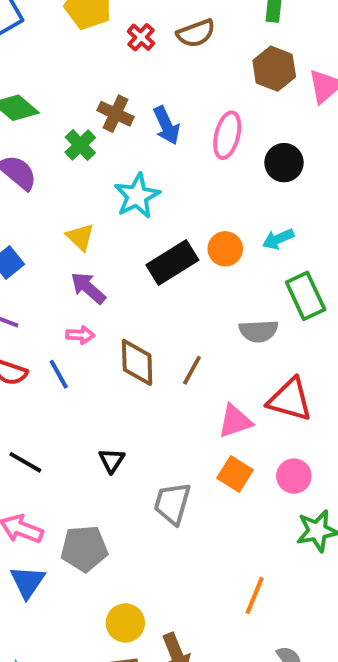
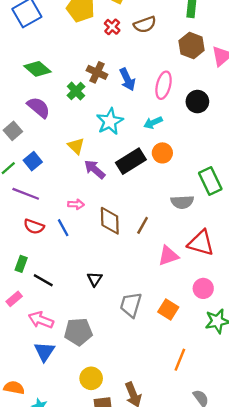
cyan arrow: (278, 239) -> (153, 123), moved
purple arrow: (88, 288) -> (95, 169), moved
orange square: (235, 474) -> (168, 309), moved
yellow circle: (125, 623) -> (91, 378), moved

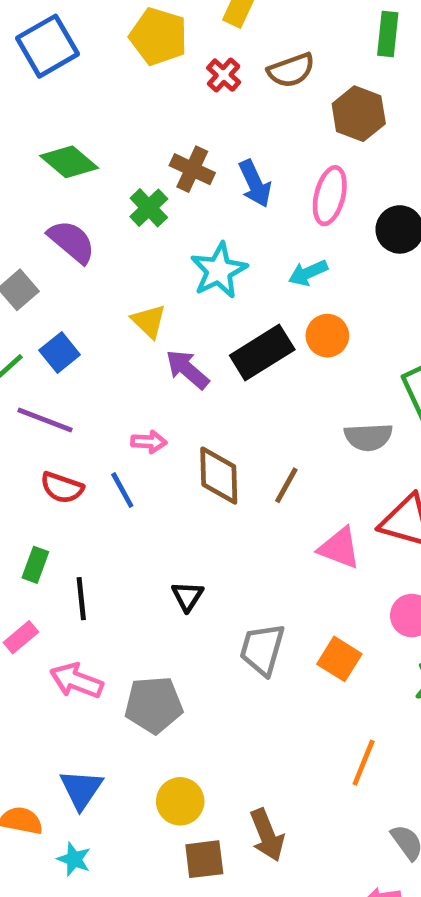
brown hexagon: (192, 46) -> (359, 114), moved
pink triangle: (168, 256) -> (339, 548), turned 40
black line: (43, 280) -> (81, 599), turned 54
blue triangle: (44, 351) -> (81, 789), moved

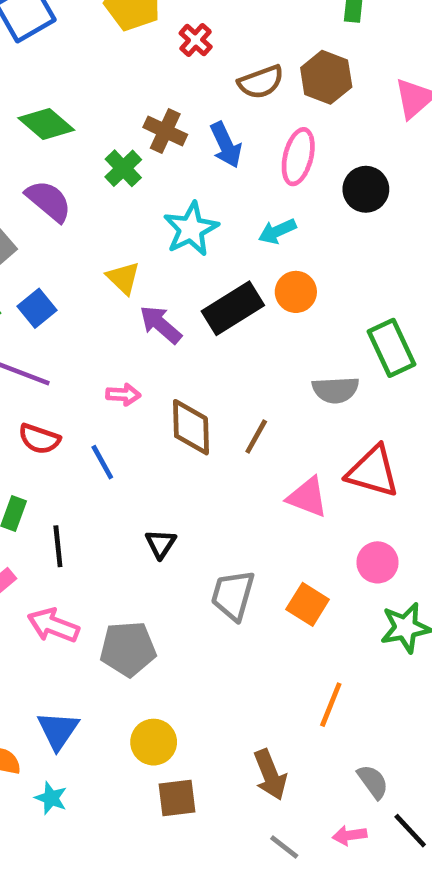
brown semicircle: (291, 70) -> (261, 82), moved
blue line: (122, 490) -> (102, 462), moved
brown arrow: (267, 835) -> (270, 775), moved

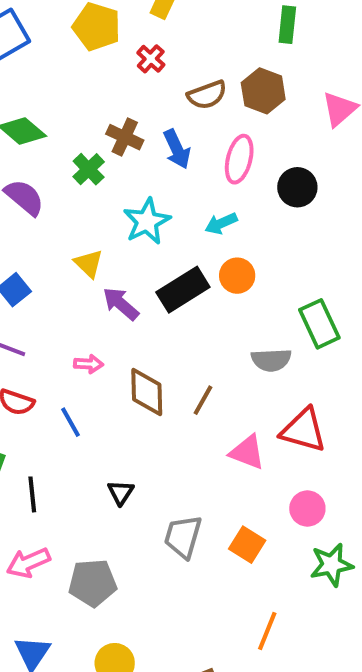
pink arrow: (53, 625) -> (28, 563), turned -45

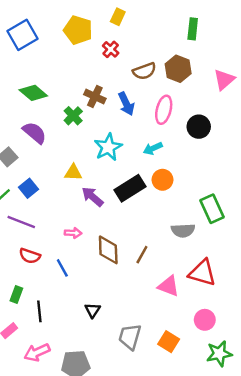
yellow triangle: (89, 264) -> (73, 173), turned -42

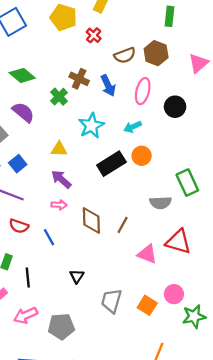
purple arrow: (92, 197) -> (61, 179), moved
pink circle: (205, 320) -> (174, 294), moved

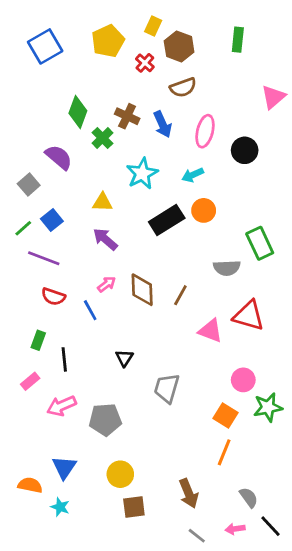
yellow pentagon: (63, 17) -> (108, 41), turned 30
brown hexagon: (156, 53) -> (179, 46), moved
green diamond: (22, 75) -> (78, 112), moved, turned 70
pink arrow: (59, 205) -> (107, 284), moved, turned -40
orange square: (147, 305) -> (225, 415), moved

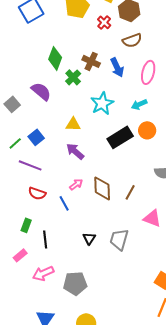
gray square: (29, 184) -> (12, 104), moved
gray trapezoid: (167, 388) -> (119, 239), moved

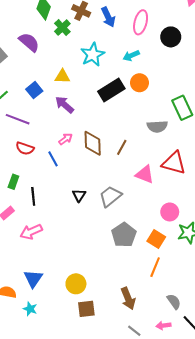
blue square: (36, 137) -> (34, 90), moved
gray trapezoid: (119, 239) -> (110, 196), turned 35
gray pentagon: (75, 283) -> (124, 235), moved, turned -30

